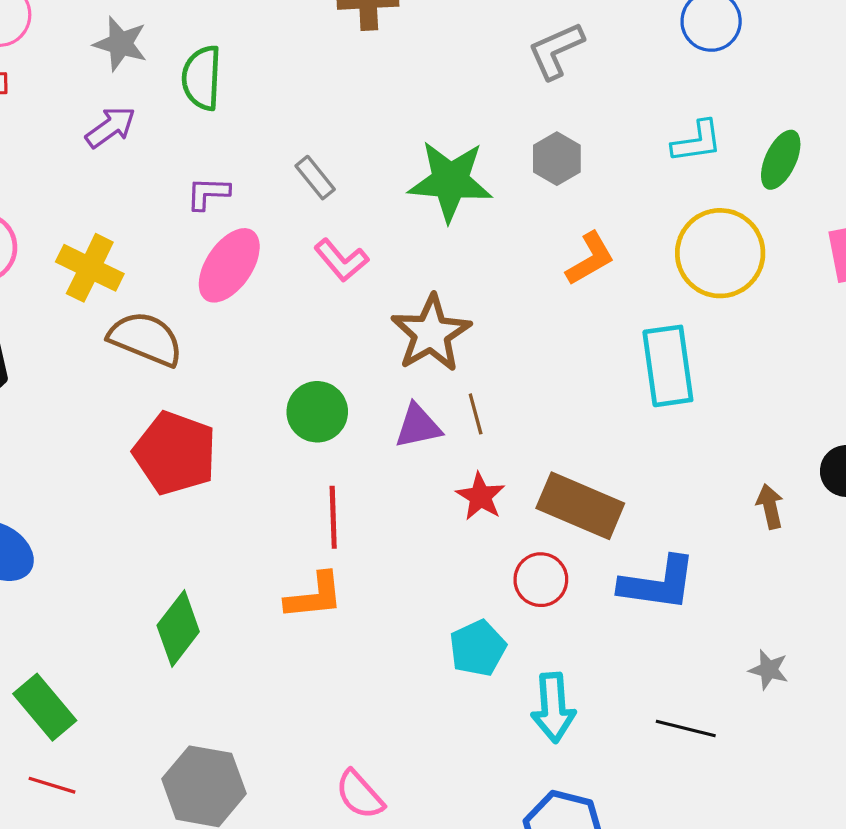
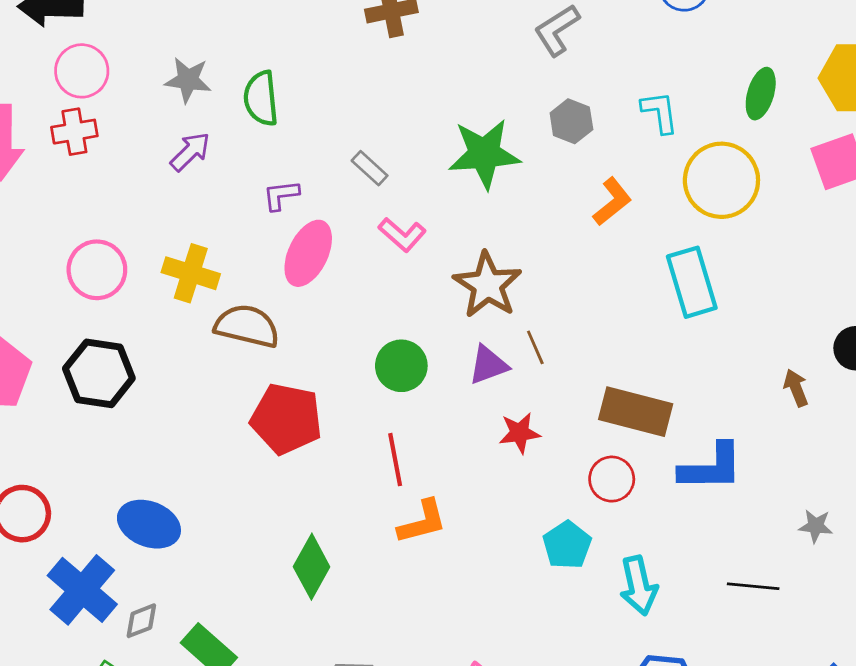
cyan L-shape: (697, 142) -> (660, 112), moved, turned -81
red star: (480, 496) -> (520, 433), moved, turned -30
red line: (333, 517) -> (395, 460), moved

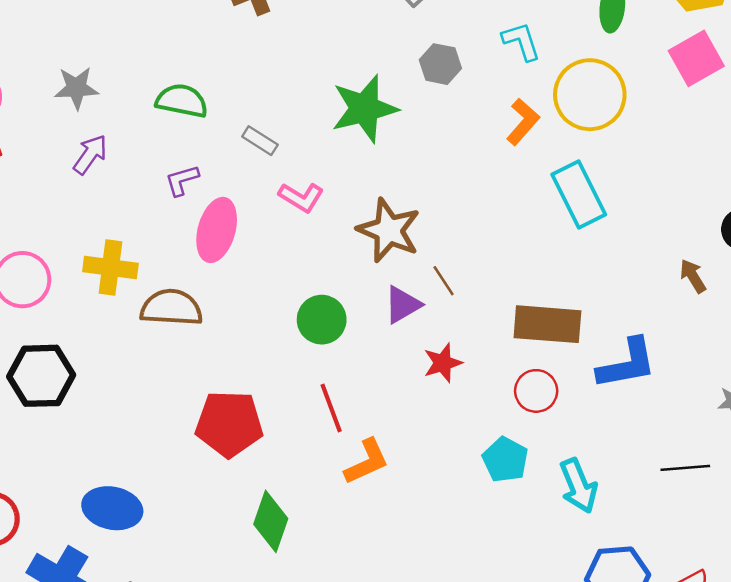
green semicircle: (261, 98) -> (182, 101), moved, turned 117
orange L-shape: (612, 202) -> (523, 122), moved
red pentagon: (286, 419) -> (229, 424), moved

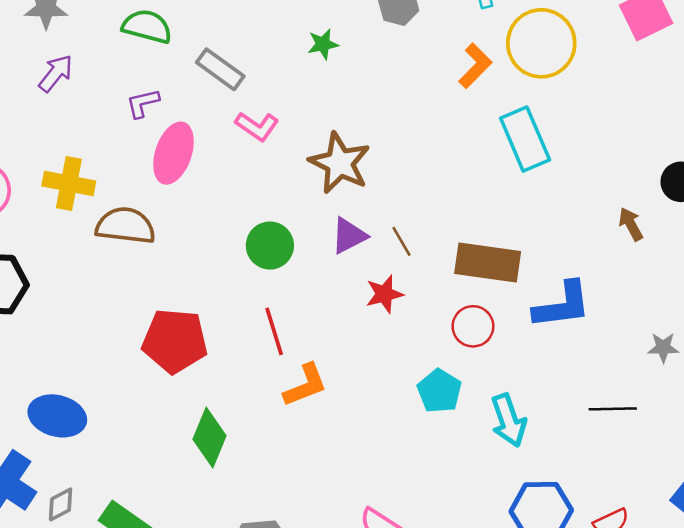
green star: (364, 109) -> (323, 44), size x0.5
gray rectangle: (260, 141) -> (220, 69), size x1.4
brown line: (444, 281) -> (402, 241), moved

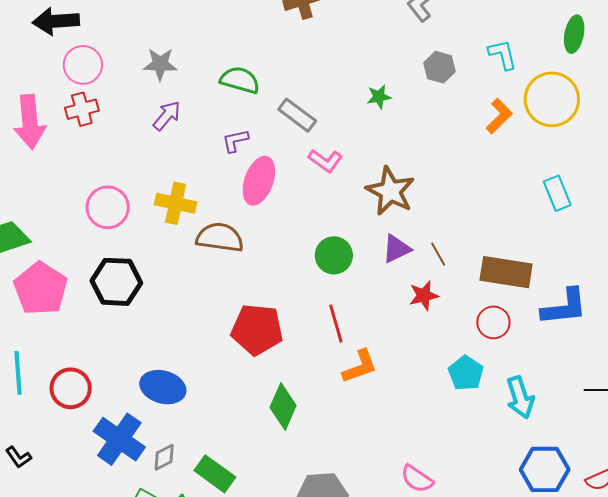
cyan rectangle: (525, 139) -> (557, 193), moved, size x0.7

